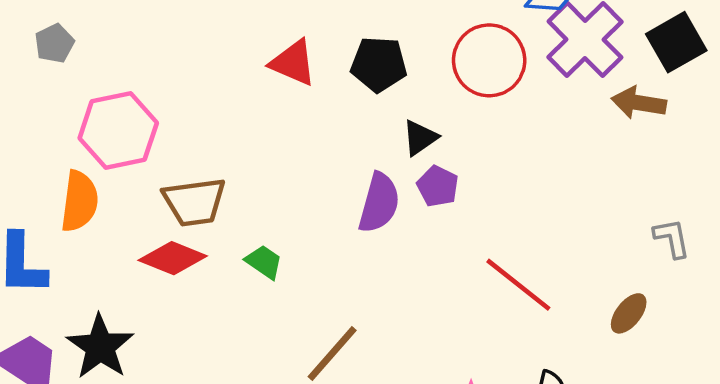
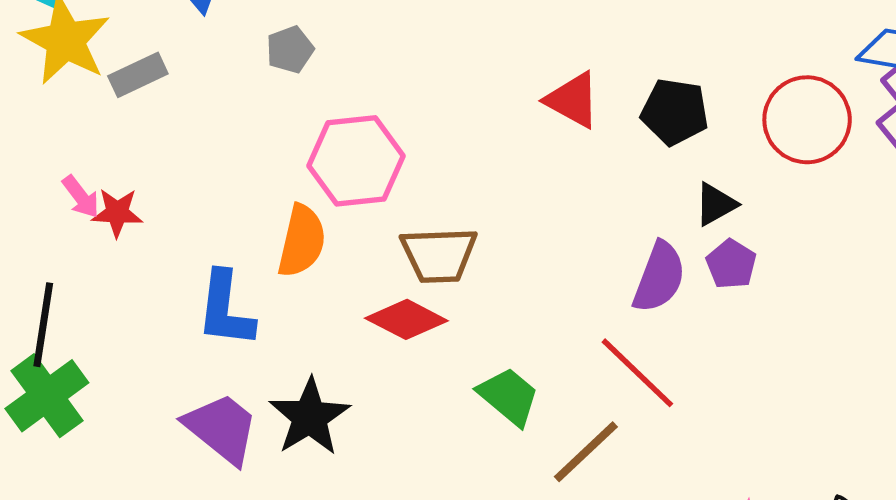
green trapezoid: (264, 262) -> (509, 396), moved, size x1.4
red line: (518, 285) -> (637, 373), moved

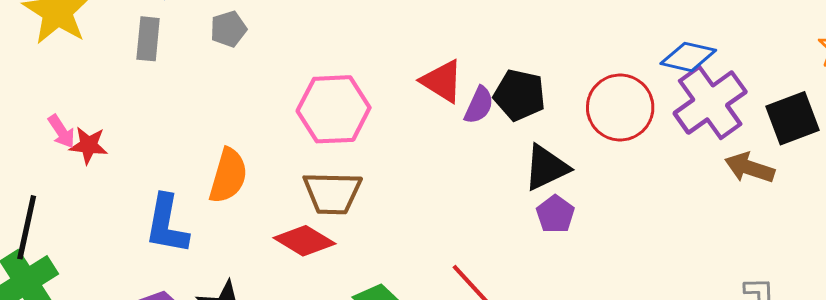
gray rectangle: (138, 75) -> (148, 39), moved, turned -63
pink hexagon: (356, 161) -> (334, 109), moved
black triangle: (716, 204) -> (546, 168), size x1.4
purple semicircle: (659, 277) -> (479, 105), moved, size x0.7

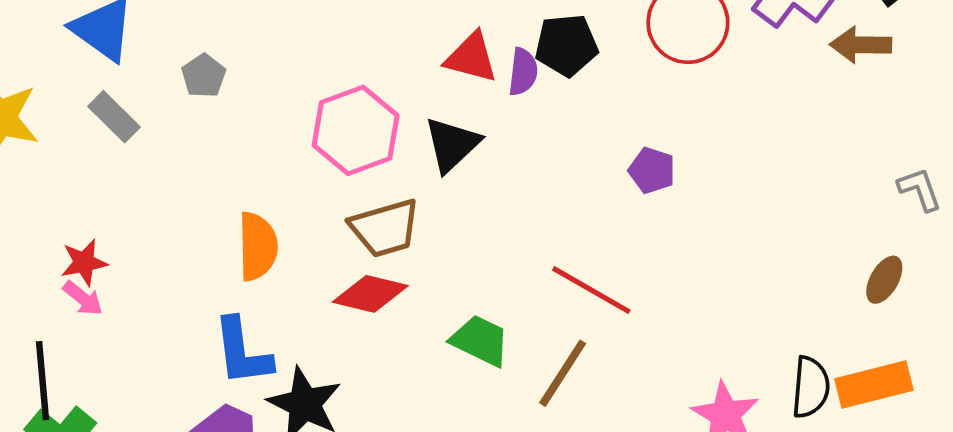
gray rectangle: (148, 39) -> (114, 117), turned -33
pink arrow: (61, 131) -> (83, 298), moved
black triangle: (546, 168) -> (452, 144), moved
blue L-shape: (167, 224) -> (242, 352), moved

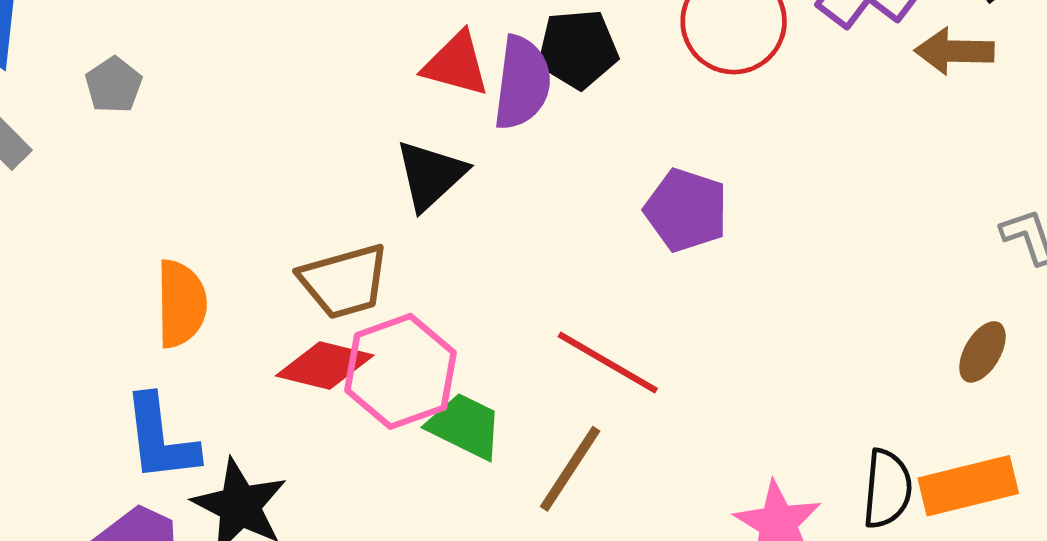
purple semicircle: (523, 72) -> (522, 83), size x1.5
pink hexagon: (356, 130) -> (400, 371), moved
purple pentagon: (652, 170) -> (686, 210), size x1.4

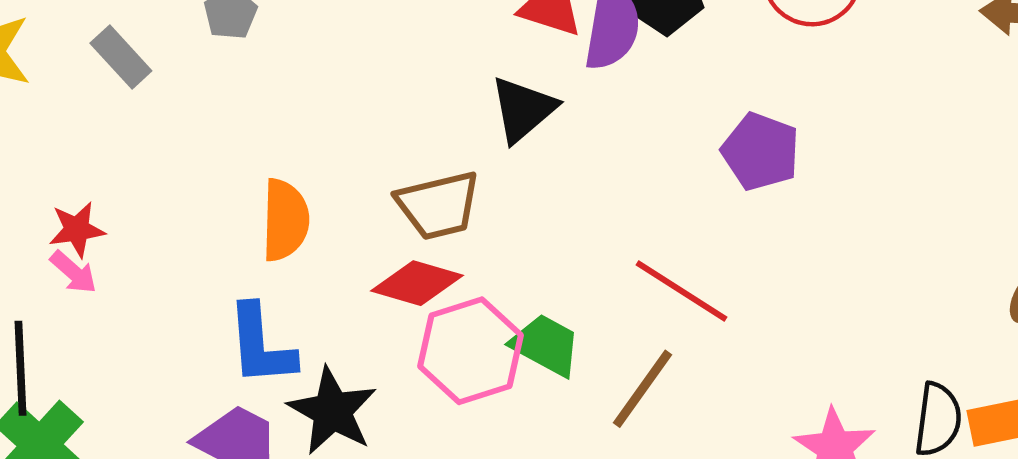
pink hexagon: (400, 371) -> (471, 351), moved

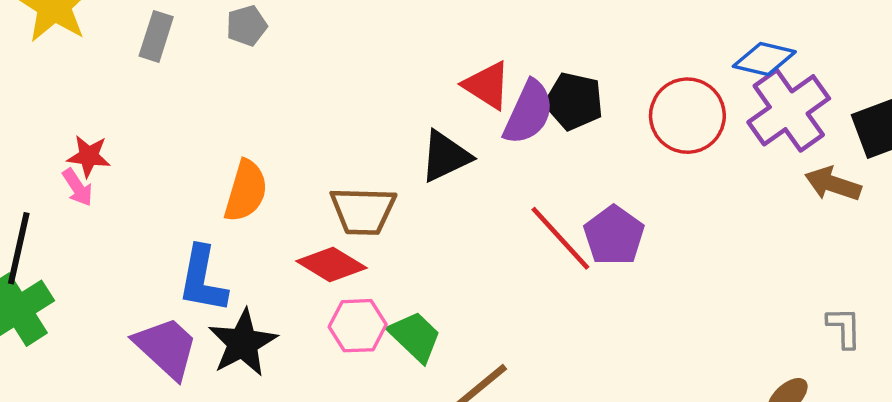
gray rectangle: (121, 57) -> (156, 36), turned 45
red line: (682, 291) -> (560, 238), moved
pink hexagon: (471, 351) -> (358, 326), size x0.7

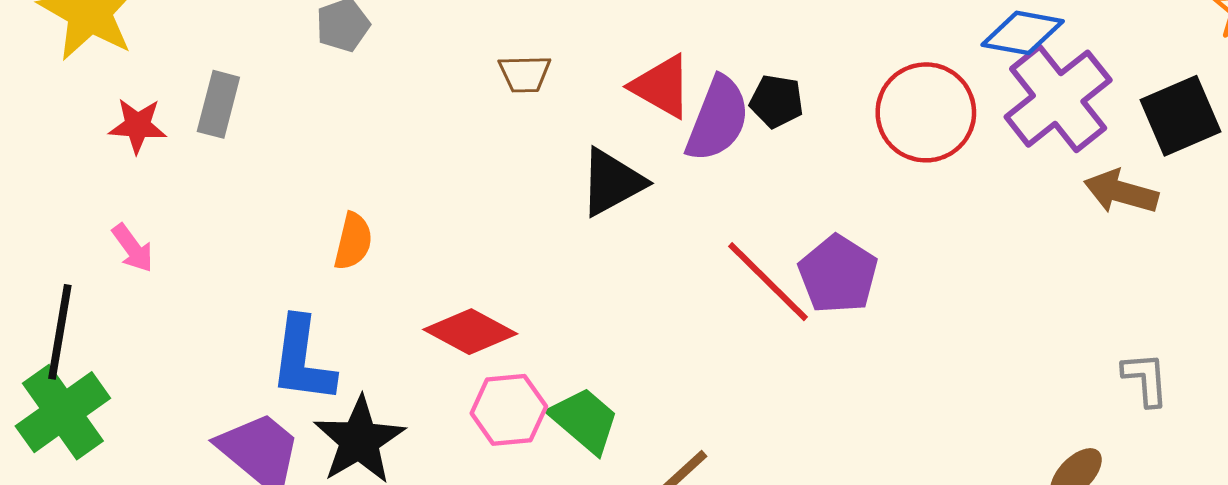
gray rectangle: (156, 36) -> (218, 104), moved
black pentagon: (574, 101) -> (777, 101), size x0.7
red star: (89, 156) -> (138, 126), moved
orange semicircle: (246, 191) -> (353, 241), size x0.7
brown trapezoid: (363, 211) -> (525, 74), moved, size x0.6

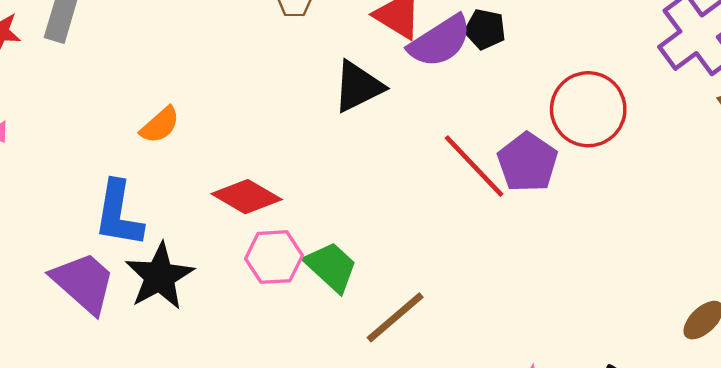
red circle: (926, 112) -> (588, 109), moved
purple semicircle: (718, 119) -> (440, 41), turned 34
orange semicircle: (353, 241) -> (160, 125), turned 33

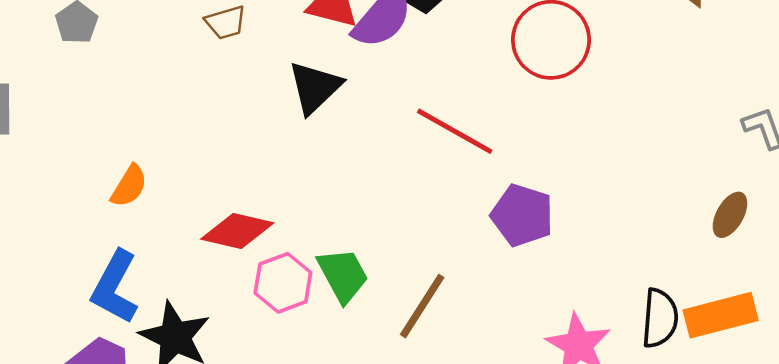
purple pentagon: (527, 162) -> (522, 215), moved
blue L-shape: (118, 214) -> (115, 287), turned 36
green trapezoid: (331, 267) -> (343, 275), turned 36

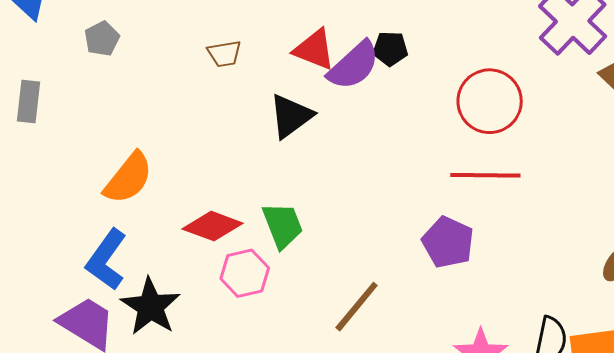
red line: (455, 131) -> (485, 175), moved, turned -36
orange semicircle: (129, 186) -> (128, 178), size x1.5
green trapezoid: (343, 275) -> (283, 225), moved

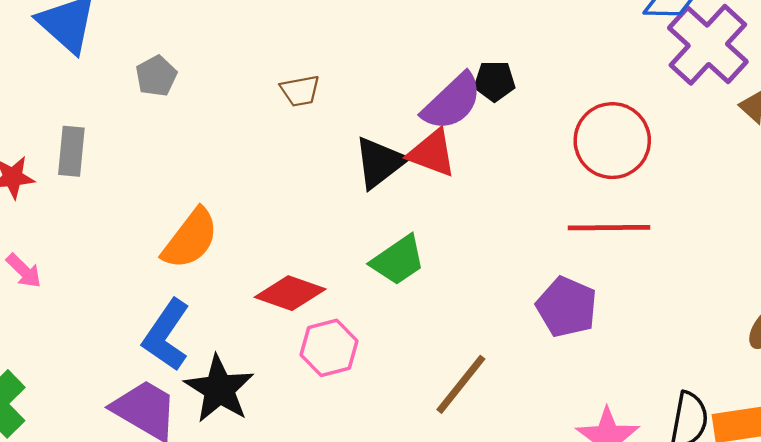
red triangle: (314, 49) -> (432, 153), moved
green trapezoid: (283, 225) -> (398, 260), moved, turned 78

